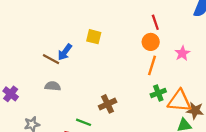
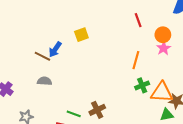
yellow square: (94, 37) -> (81, 35), turned -32
orange circle: (151, 42) -> (163, 35), moved
brown cross: (108, 104) -> (97, 110), moved

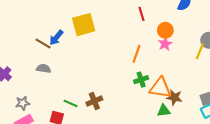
yellow square: (81, 35) -> (84, 25), size x1.6

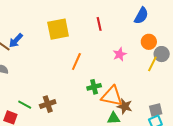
yellow square: (84, 25) -> (58, 29), moved
orange circle: (165, 30) -> (149, 42), moved
orange line: (136, 54) -> (76, 62), moved

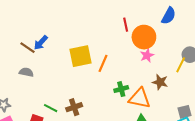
yellow square: (58, 29) -> (81, 56), moved
orange circle: (149, 42) -> (144, 37), moved, size x1.5
brown star: (125, 106) -> (160, 82), moved

